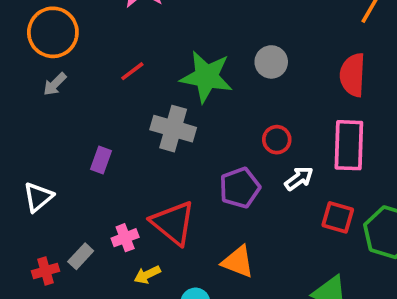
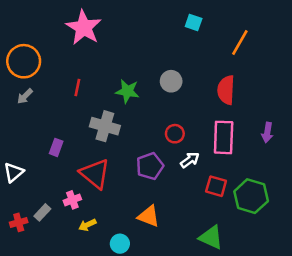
red line: (132, 71) -> (77, 87), turned -42
green star: (206, 77) -> (127, 91), size x0.7
red triangle: (173, 223) -> (95, 174), moved

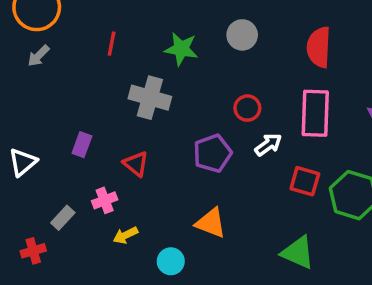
purple rectangle: (56, 147) -> (82, 145), moved
red triangle: (95, 174) -> (136, 164), size x0.6
red cross: (19, 222) -> (33, 251), moved

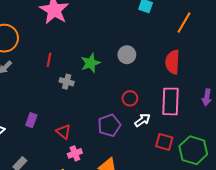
green star: (181, 49) -> (91, 63), turned -30
gray cross: (150, 98) -> (67, 82), moved, size x0.6
pink cross: (105, 200) -> (75, 153), moved

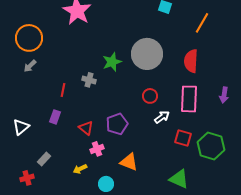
gray circle: (127, 55) -> (147, 54), size x1.8
red line: (49, 60) -> (63, 90), moved
purple pentagon: (109, 125) -> (117, 124), moved

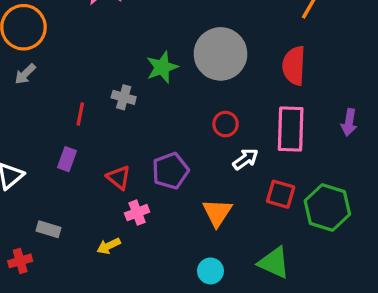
gray rectangle: (44, 159) -> (49, 229), turned 64
orange triangle: (129, 162) -> (217, 213), moved, turned 42
cyan circle: (106, 184) -> (210, 271), moved

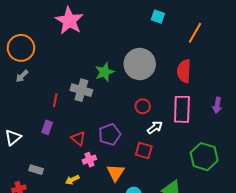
gray cross: (124, 97) -> (81, 90), size x1.5
red square: (281, 194) -> (144, 151), moved
orange triangle: (217, 213) -> (116, 173), moved

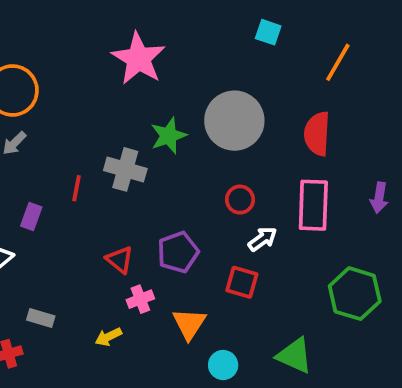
pink star: (69, 21) -> (138, 59), moved
purple rectangle: (47, 127) -> (31, 216), moved

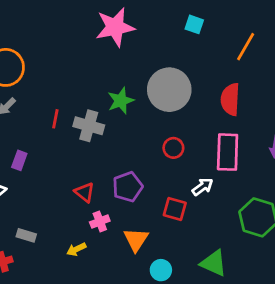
pink star: (138, 59) -> (115, 27), moved, turned 30
red line: (76, 188) -> (55, 119), moved
white arrow: (263, 239) -> (203, 187), moved

